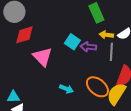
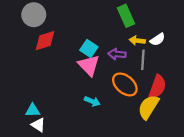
cyan square: (72, 42) -> (89, 48), moved
pink triangle: (42, 57) -> (89, 65), moved
orange ellipse: (97, 87) -> (125, 84), moved

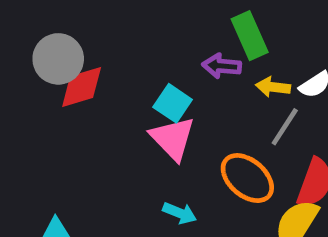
gray circle: (34, 15) -> (58, 59), moved
purple arrow: (117, 54) -> (222, 66), moved
gray line: (143, 60) -> (285, 127), turned 30

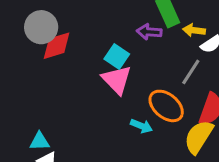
yellow arrow: (273, 87) -> (194, 30), moved
cyan arrow: (180, 213) -> (141, 126), moved

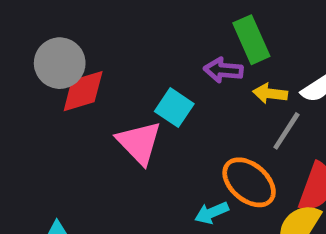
yellow arrow: (194, 30) -> (270, 94), moved
pink triangle: (117, 80) -> (139, 143), moved
cyan arrow: (141, 126) -> (212, 213), turned 135

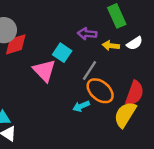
green rectangle: (251, 40) -> (117, 16), moved
gray line: (286, 131) -> (89, 71), moved

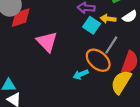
cyan square: (62, 53) -> (92, 25), moved
gray line: (89, 71) -> (111, 45), moved

